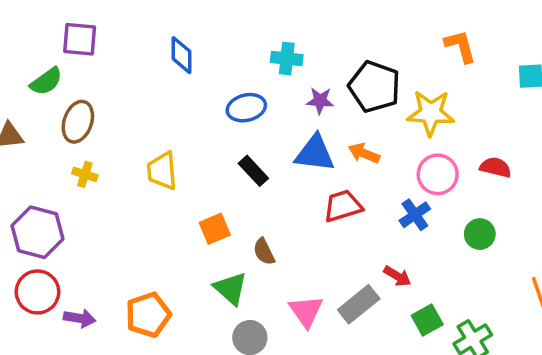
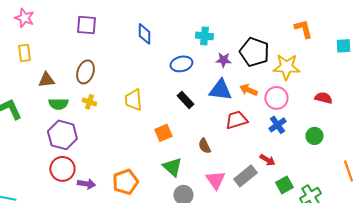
green semicircle: (46, 81) -> (58, 104), moved, turned 36
pink circle: (438, 174) -> (276, 98), moved
brown semicircle: (264, 252) -> (204, 146), moved

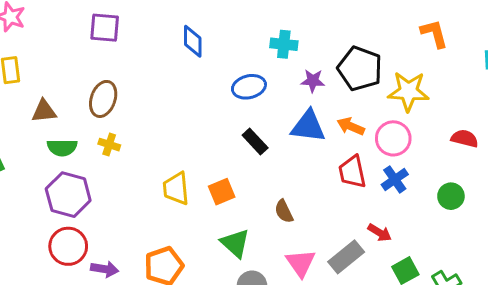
yellow trapezoid: (133, 100) -> (176, 189), moved
red trapezoid: (236, 120) -> (352, 172), moved, turned -85

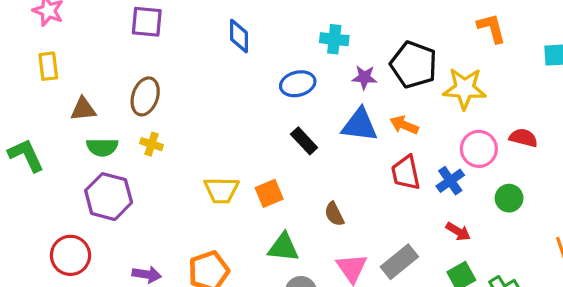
pink circle: (393, 138) -> (479, 149), moved
yellow trapezoid: (176, 189) -> (221, 190), turned -84
red arrow: (380, 233) -> (458, 231), moved
green triangle: (235, 243) -> (283, 247), turned -36
red circle: (68, 246) -> (70, 255), moved

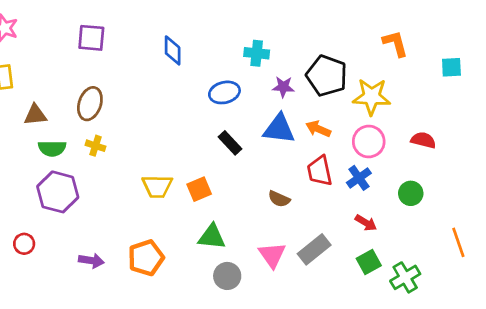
pink circle: (479, 149) -> (369, 141), moved
brown semicircle: (334, 214) -> (279, 199), moved, turned -40
red circle: (70, 255) -> (24, 244), size x0.6

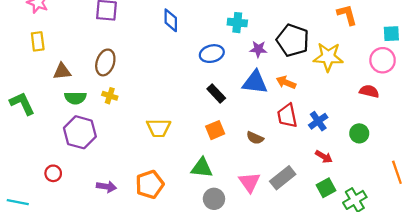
pink circle: (369, 141) -> (383, 60), moved
orange square: (199, 189) -> (215, 130), moved

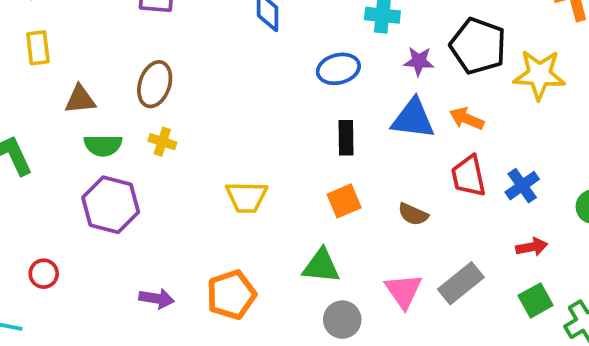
black rectangle: (216, 93) -> (346, 138), turned 42
red arrow: (324, 157) -> (532, 247), turned -42
red circle: (53, 173) -> (44, 274), moved

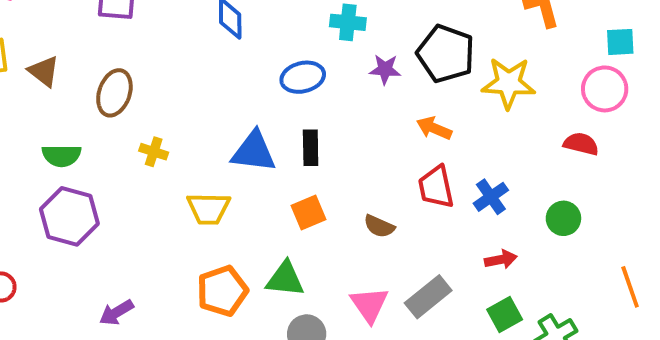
brown triangle: (80, 99) -> (44, 71), moved, turned 44
blue triangle: (413, 119) -> (254, 152), moved
yellow cross: (162, 142) -> (154, 152), moved
orange pentagon: (231, 295) -> (222, 291), moved
purple arrow: (157, 299) -> (116, 312), turned 140

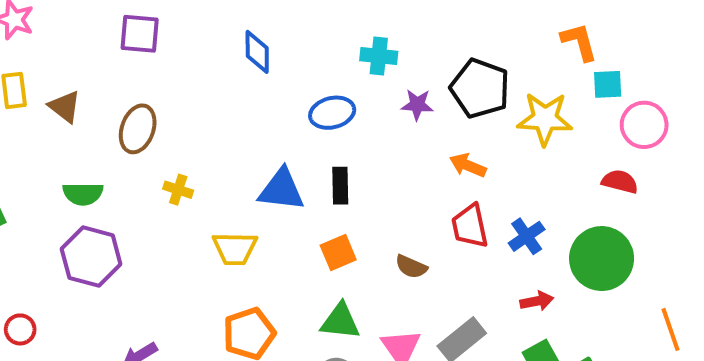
cyan square: (620, 42) -> (608, 84), moved
green circle: (563, 218) -> (602, 259), size x1.8
green triangle: (285, 279) -> (340, 321), moved

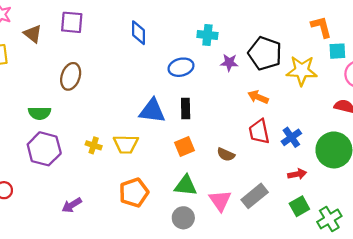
brown triangle: (65, 107) -> (33, 34), moved
yellow cross: (178, 190) -> (94, 145), moved

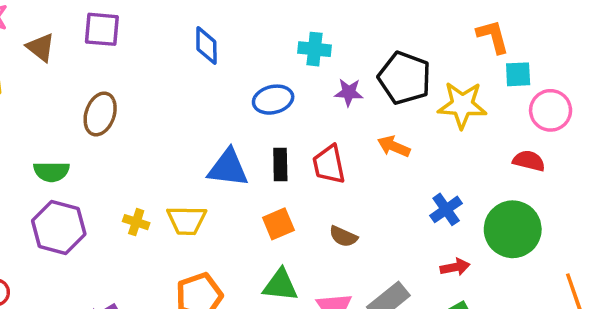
red trapezoid: (259, 132) -> (329, 164), moved

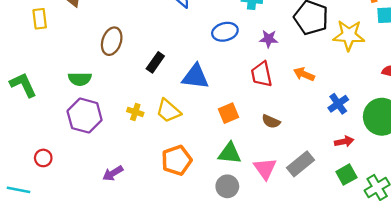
purple star: (349, 92) -> (269, 39), moved
orange arrow: (394, 146) -> (304, 74), moved
black rectangle: (280, 164) -> (155, 62), moved, turned 36
yellow trapezoid: (187, 220) -> (168, 111), turned 40

